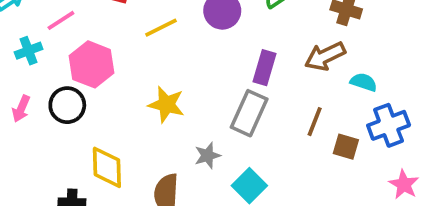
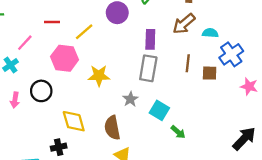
pink hexagon: (92, 64) -> (65, 58), moved

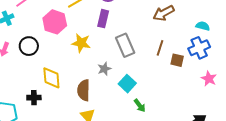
cyan semicircle: (210, 33) -> (203, 26), moved
purple rectangle: (150, 39) -> (103, 19), moved
gray rectangle: (148, 68) -> (125, 45), turned -45

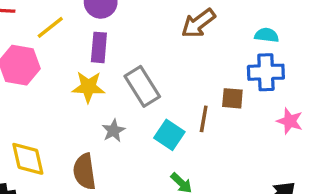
yellow star: (81, 43) -> (88, 87), moved
brown line: (160, 48) -> (204, 119), moved
blue cross: (199, 48) -> (266, 72), turned 30
cyan square: (127, 84) -> (169, 135), moved

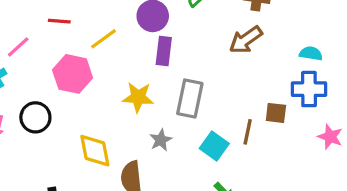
purple rectangle: (99, 47) -> (164, 51), moved
gray rectangle: (142, 86) -> (190, 99), turned 42
yellow diamond: (28, 159) -> (95, 151), moved

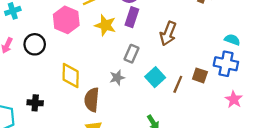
brown arrow: (246, 40) -> (168, 33), moved, turned -45
yellow star: (138, 97) -> (105, 25), moved
gray rectangle: (190, 99) -> (131, 54), moved, size x0.7
cyan square: (214, 146) -> (155, 77), moved

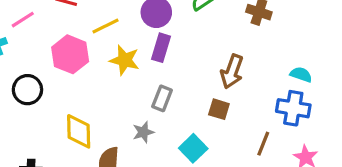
brown arrow: (168, 33) -> (232, 72), moved
brown square: (200, 75) -> (219, 109), moved
cyan square: (155, 77) -> (193, 148), moved
brown line: (178, 84) -> (263, 144), moved

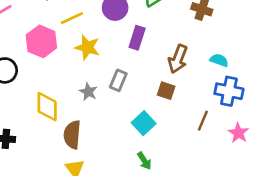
purple rectangle: (161, 48) -> (137, 38), moved
cyan semicircle: (301, 75) -> (219, 60), moved
gray star: (143, 132) -> (88, 92), moved, turned -30

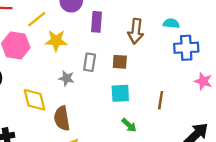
brown square: (166, 91) -> (120, 62), moved
brown line: (203, 121) -> (161, 100), moved
cyan square: (144, 123) -> (120, 93), turned -36

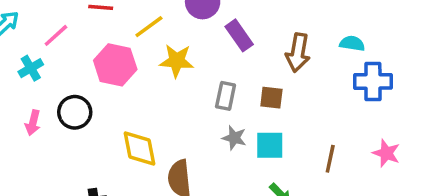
purple rectangle: (96, 22) -> (239, 35), turned -42
gray star: (66, 78) -> (234, 138), moved
pink star: (203, 81) -> (386, 153), moved

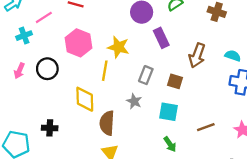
yellow line: (149, 27) -> (105, 71), moved, turned -54
gray star: (234, 138) -> (134, 101), moved
brown line: (330, 159) -> (206, 127), turned 48

